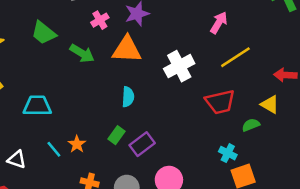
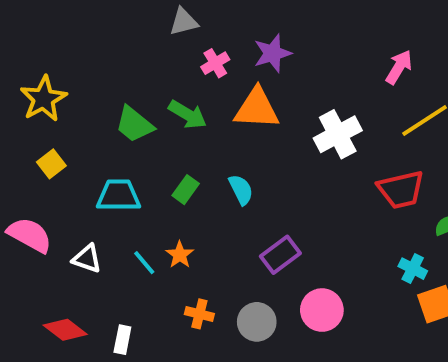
green trapezoid: (44, 33) -> (134, 124), moved
cyan semicircle: (128, 97) -> (241, 190), moved, turned -30
green rectangle: (117, 135) -> (186, 190), moved
white triangle: (17, 159) -> (87, 259), moved

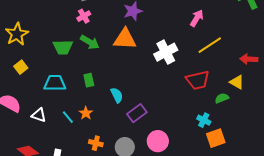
pink cross: (215, 63) -> (84, 16), moved
green trapezoid: (134, 124) -> (63, 47), turned -40
green rectangle: (186, 190) -> (89, 80), turned -48
cyan semicircle: (241, 190) -> (117, 95), moved

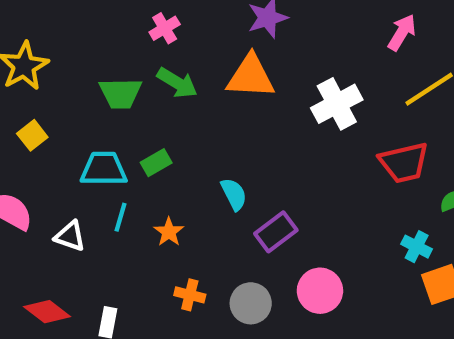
green rectangle: (89, 80) -> (156, 163), moved, turned 72
cyan line: (68, 117) -> (121, 217), moved, turned 56

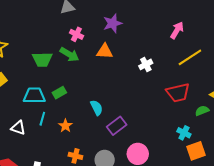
pink cross: (165, 28) -> (76, 34), moved, turned -32
orange triangle: (251, 77) -> (105, 51), size x0.7
white cross: (337, 104) -> (146, 64), size x0.6

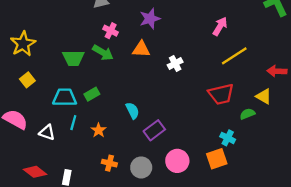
white cross: (146, 64) -> (175, 63), moved
orange square: (196, 151) -> (217, 159), moved

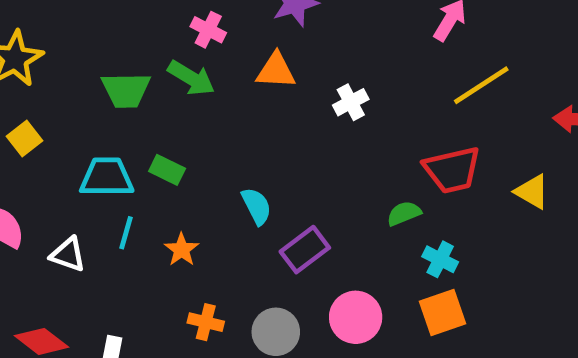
green rectangle: (92, 94) -> (167, 170), turned 56
yellow triangle: (264, 96) -> (532, 192), moved
green semicircle: (247, 114) -> (404, 213), moved
cyan cross: (228, 138) -> (440, 259), moved

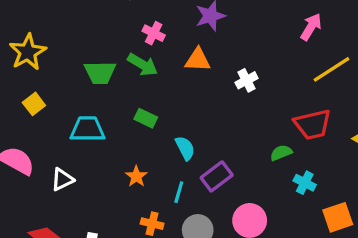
green rectangle: (167, 170) -> (146, 118), moved
cyan line: (126, 233) -> (179, 192), moved
white triangle: (68, 254) -> (62, 180), turned -45
orange square: (443, 312) -> (338, 217), moved

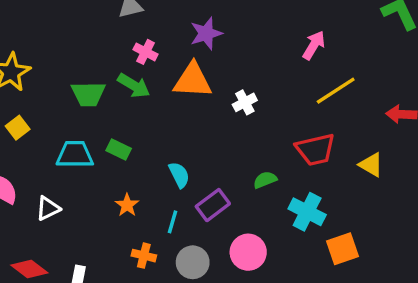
orange triangle: (198, 60) -> (193, 81), size x1.4
green rectangle: (146, 118) -> (119, 150), moved
green semicircle: (281, 153) -> (265, 180), moved
cyan cross: (305, 183) -> (307, 212), size x1.5

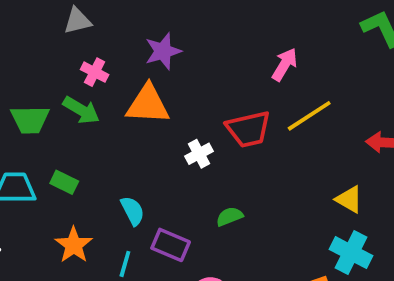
white cross: (245, 102) -> (199, 154), moved
red trapezoid: (315, 150) -> (248, 129), moved
orange star: (127, 205) -> (74, 245), size x1.4
purple rectangle: (213, 205) -> (171, 245), turned 60
cyan cross: (307, 212) -> (351, 253), moved

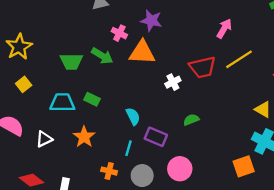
purple star: (163, 51) -> (151, 21), turned 30
pink cross: (95, 72) -> (119, 33), moved
orange star: (74, 245) -> (84, 137), moved

